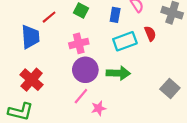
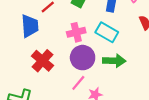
cyan rectangle: (125, 41) -> (107, 32), moved, turned 50
red cross: (32, 80) -> (43, 61), moved

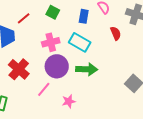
pink line: (78, 83) -> (44, 89), moved

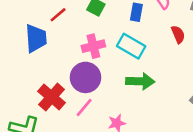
purple circle: (57, 66) -> (85, 77), moved
red cross: (19, 69) -> (52, 97), moved

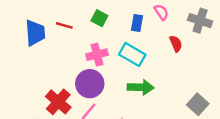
red line: (58, 15) -> (64, 25), turned 56
blue trapezoid: (36, 38) -> (35, 33), moved

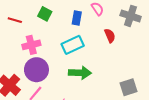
pink cross: (97, 55) -> (31, 45), moved
cyan rectangle: (132, 55) -> (73, 45), turned -55
gray square: (198, 104) -> (128, 87), turned 30

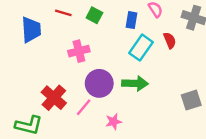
red line: (15, 20) -> (63, 13), moved
cyan rectangle: (73, 45) -> (141, 48), moved, turned -30
purple circle: (36, 70) -> (99, 83), moved

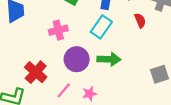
cyan rectangle: (141, 48) -> (101, 27), moved
pink line: (84, 107) -> (64, 90), moved

